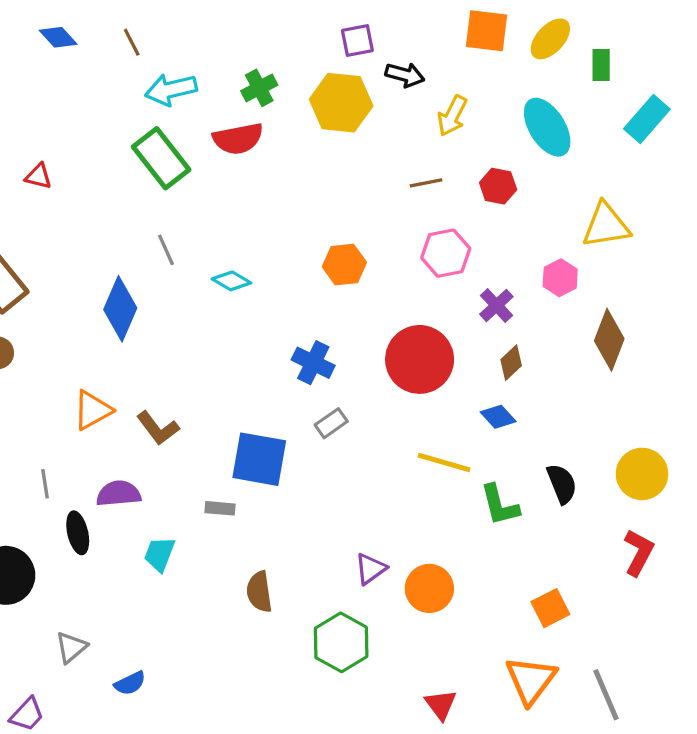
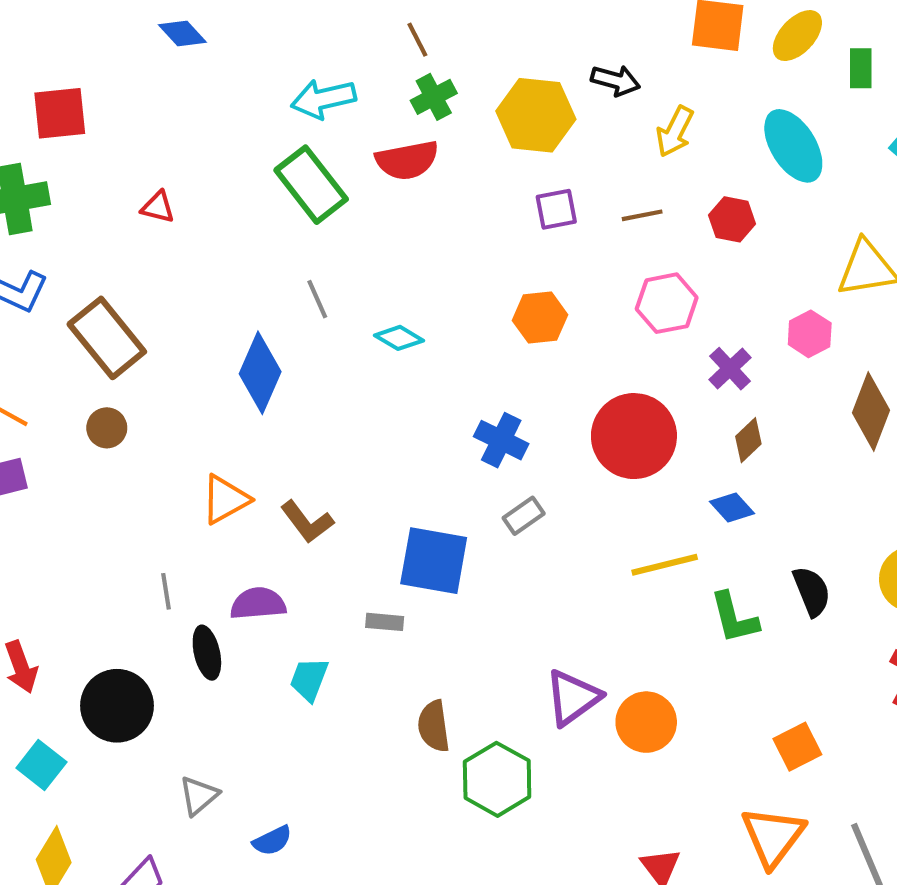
purple square: (357, 41) -> (556, 209), moved
brown line: (132, 42) -> (417, 40), moved
yellow line: (444, 462) -> (665, 565), turned -30
purple triangle: (370, 569) -> (573, 698), size x1.4
green hexagon: (341, 642) -> (497, 779), moved

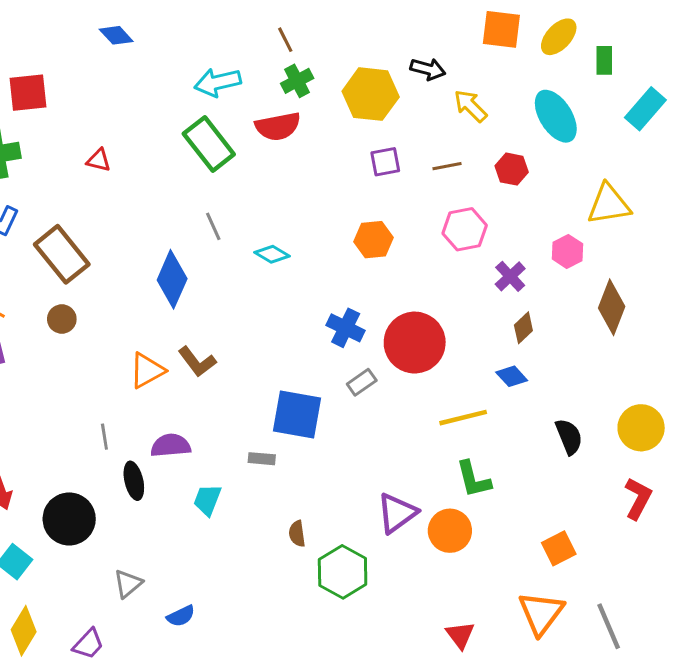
yellow arrow: (675, 132) -> (471, 106), turned 108
red circle: (634, 436) -> (415, 343), moved
brown L-shape: (307, 522) -> (197, 362), moved
green L-shape: (734, 618) -> (473, 479), moved
brown semicircle: (434, 726) -> (297, 534), size x0.7

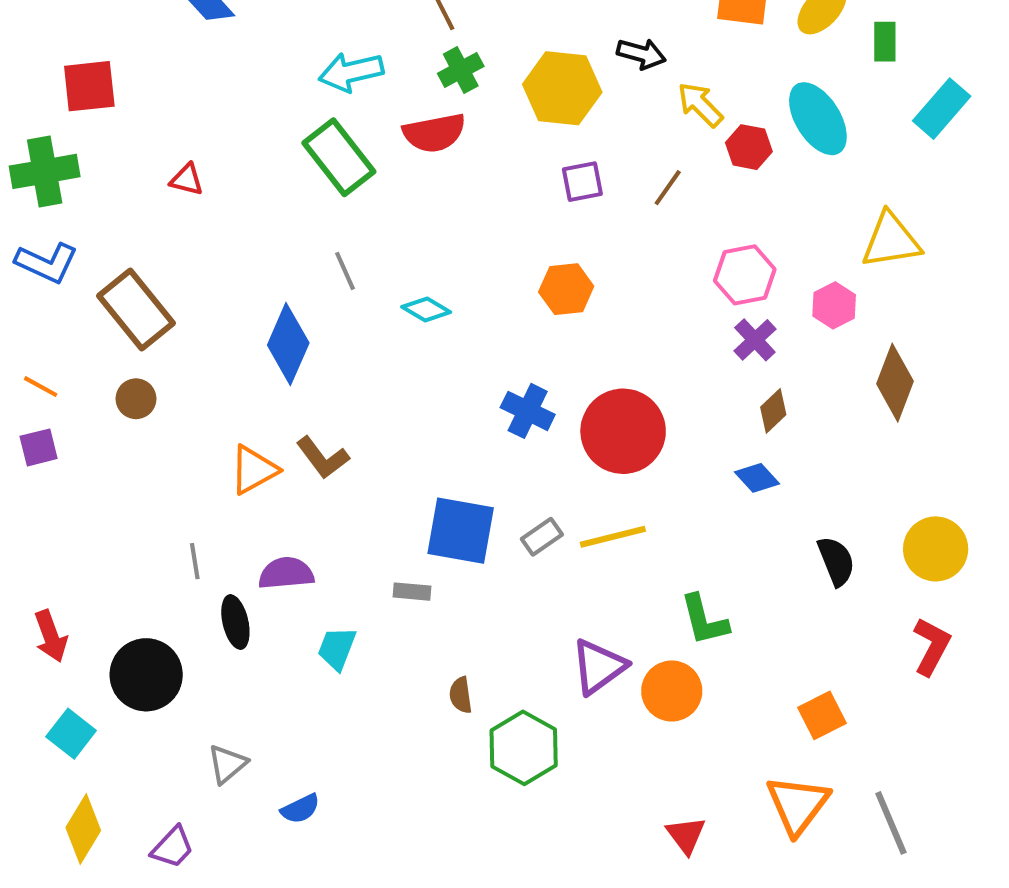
brown line: (447, 166) -> (668, 188), turned -44
red hexagon: (512, 169) -> (749, 147), moved
pink hexagon: (465, 229) -> (745, 275), moved
gray rectangle: (362, 382) -> (542, 537), moved
yellow line: (463, 418) -> (613, 537), moved

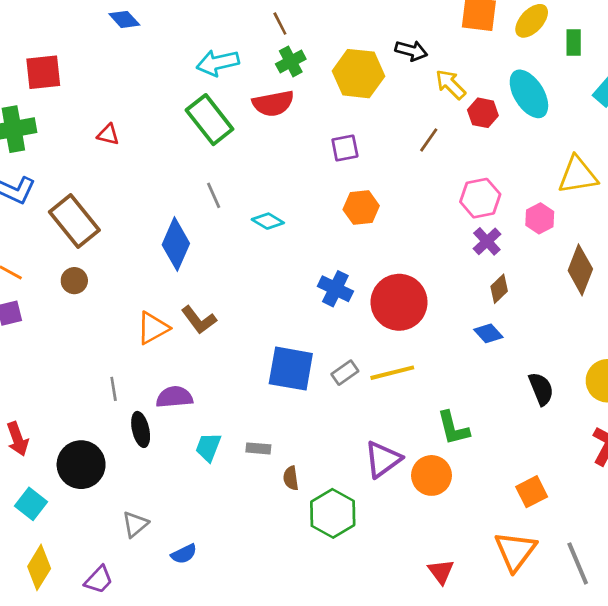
purple square: (582, 182) -> (345, 148), moved
gray rectangle: (412, 592) -> (258, 448), moved

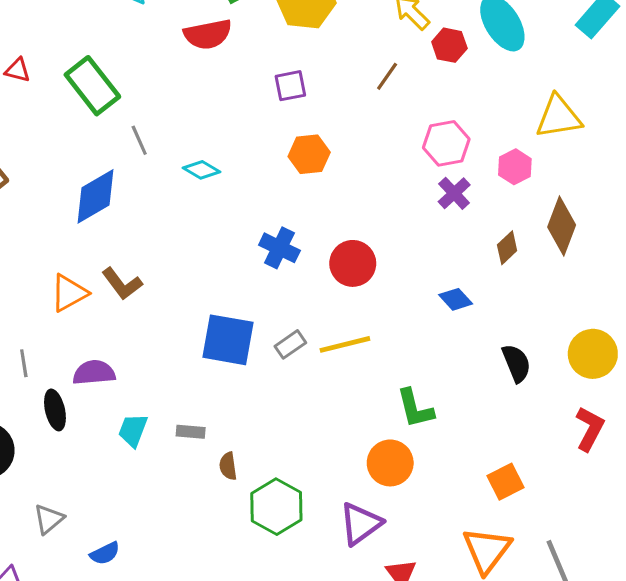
green rectangle: (210, 120) -> (92, 86), moved
blue diamond: (176, 244) -> (96, 196), turned 36
brown diamond: (499, 289) -> (507, 248), moved
red circle: (399, 302) -> (353, 263), size x0.7
purple triangle: (383, 459) -> (361, 524), moved

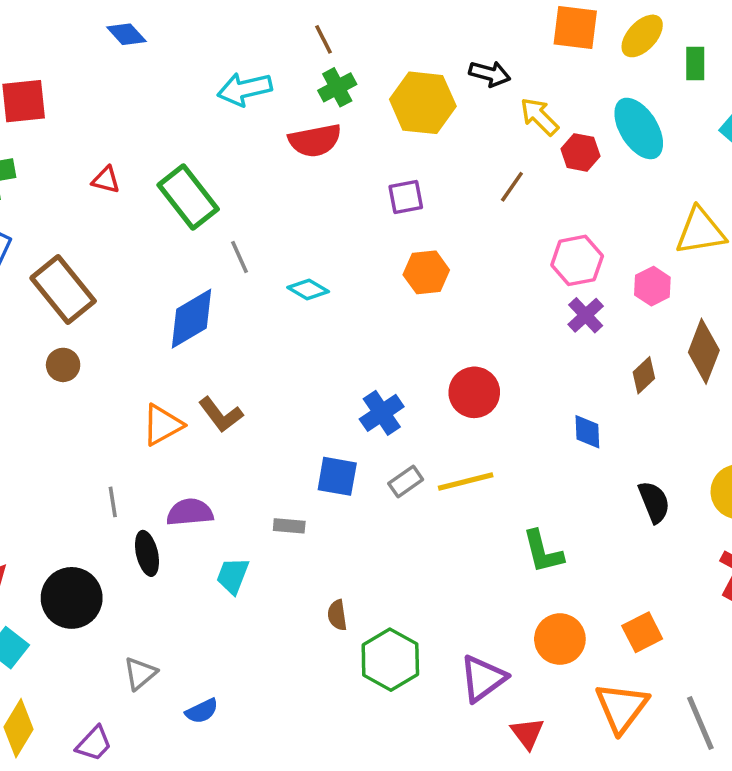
blue cross: (279, 248) -> (382, 413), moved, turned 30
blue diamond: (456, 299) -> (587, 432), turned 40
blue square: (228, 340) -> (337, 476), size x0.7
gray rectangle: (191, 432) -> (289, 526), moved
orange circle: (390, 463) -> (560, 639), moved

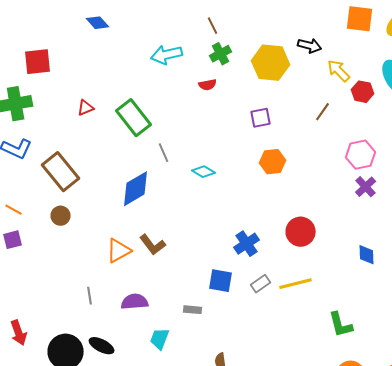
red semicircle: (315, 140) -> (208, 85), size x0.6
red triangle: (106, 180) -> (86, 108), turned -36
black ellipse: (147, 553) -> (102, 346), moved, turned -50

